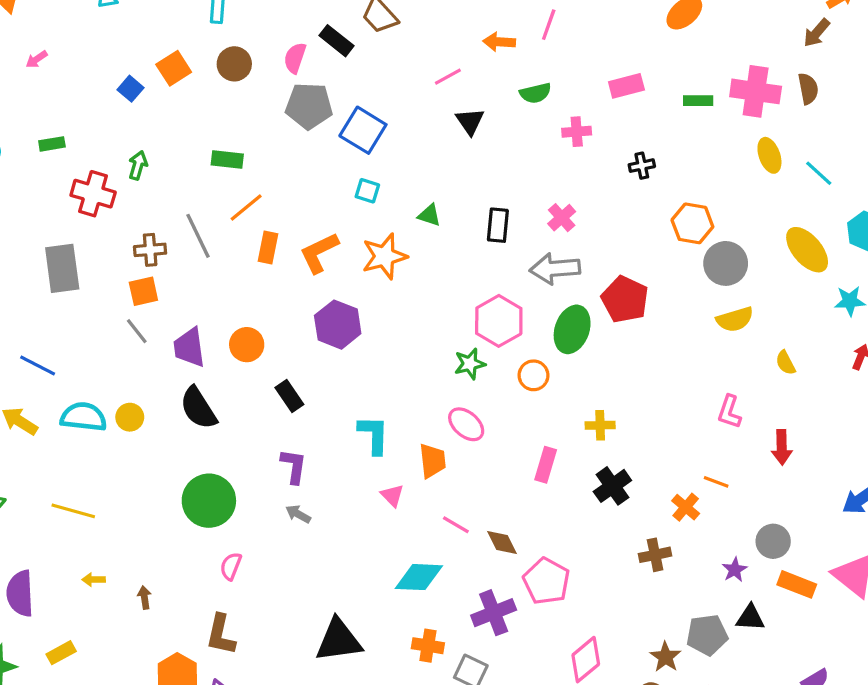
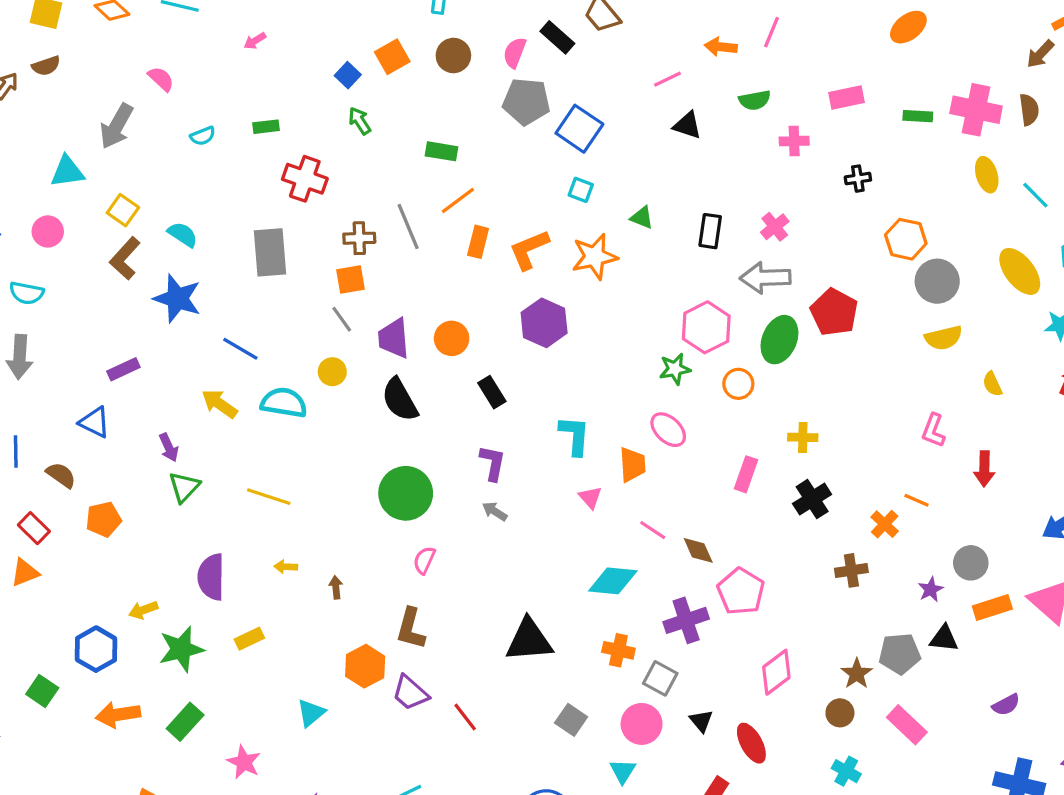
black triangle: (470, 121) -> (687, 125), turned -40
green arrow: (138, 165) -> (360, 121), moved, turned -52
yellow circle: (130, 417) -> (332, 372), moved
orange rectangle: (797, 584) -> (992, 608), turned -42

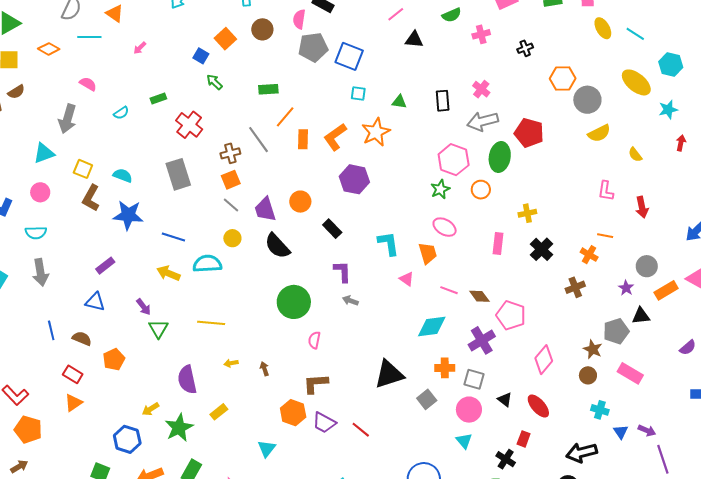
red cross: (305, 179) -> (189, 125), turned 32
brown L-shape: (411, 629) -> (316, 383), turned 84
gray square: (571, 720) -> (427, 399), moved, turned 30

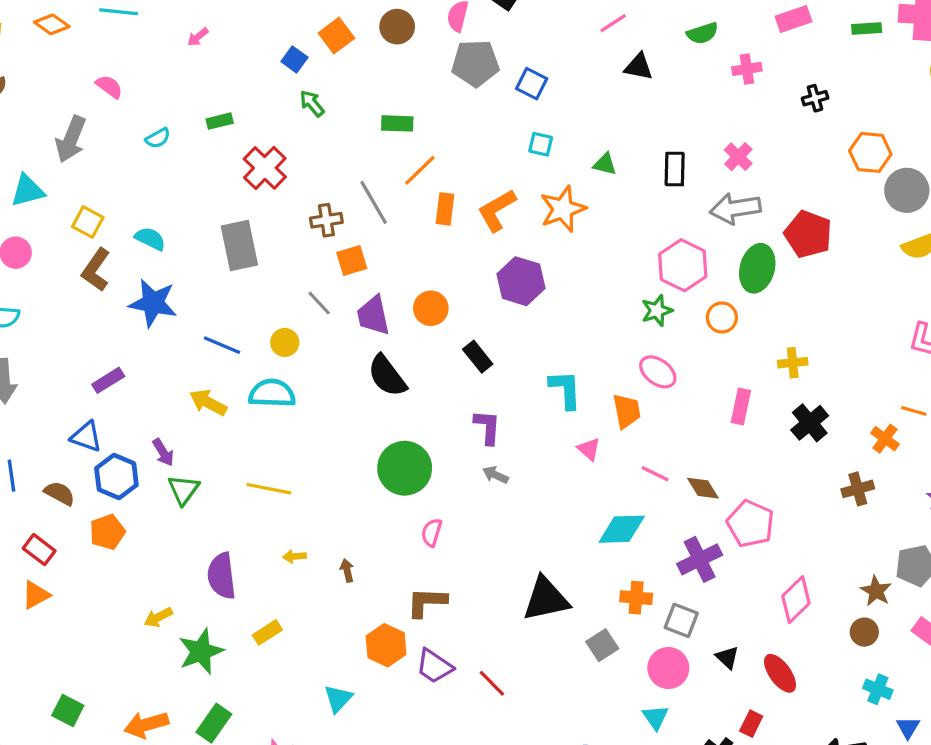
blue square: (349, 56) -> (532, 84), size x0.7
orange square: (231, 180) -> (352, 260), moved
yellow circle: (232, 238) -> (285, 342), moved
blue hexagon: (127, 439) -> (116, 477), moved

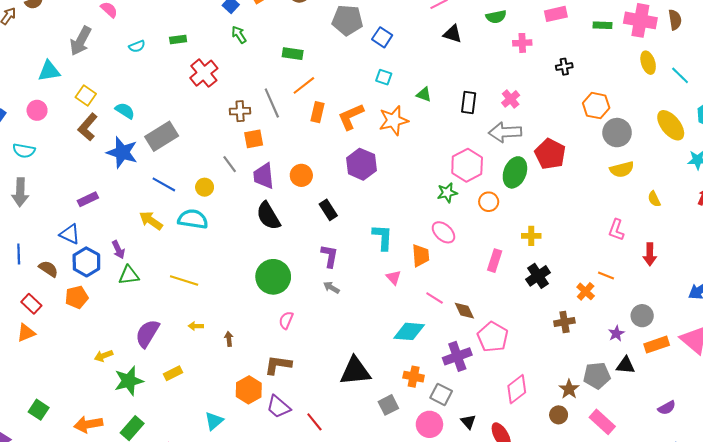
gray rectangle: (239, 246) -> (162, 136), moved, turned 64
green triangle: (183, 490) -> (129, 275), turned 40
purple semicircle: (222, 576) -> (147, 333), turned 32

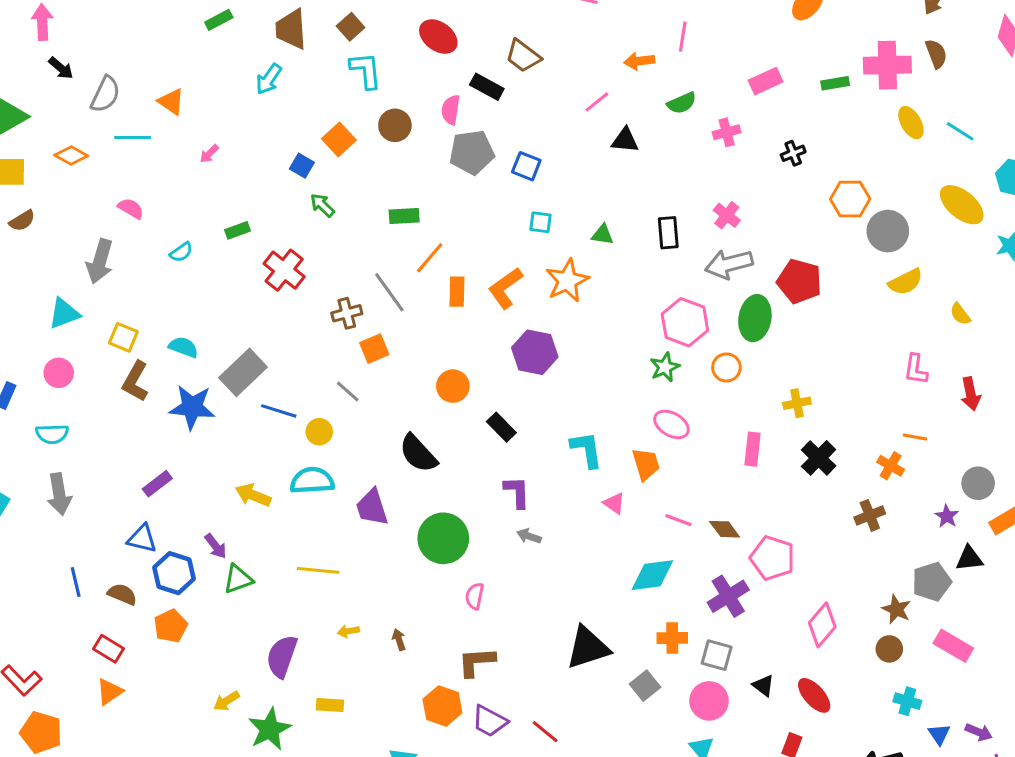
purple trapezoid: (264, 176) -> (372, 507), moved
blue line: (164, 184) -> (279, 411), moved
yellow rectangle: (173, 373) -> (330, 705), turned 42

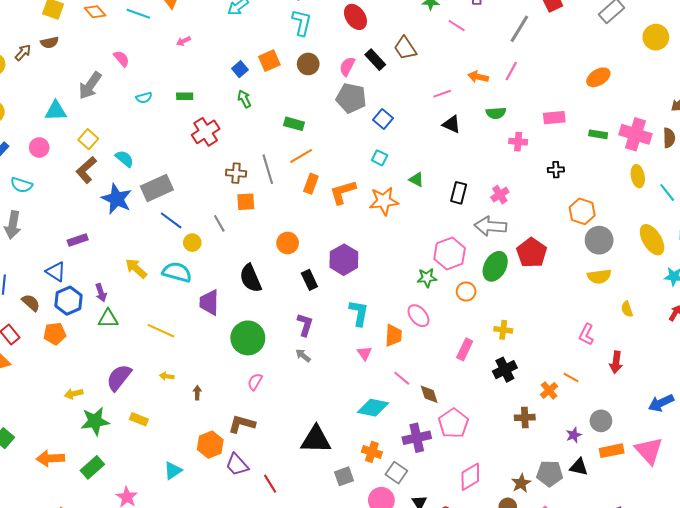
purple hexagon: (535, 352) -> (344, 260), moved

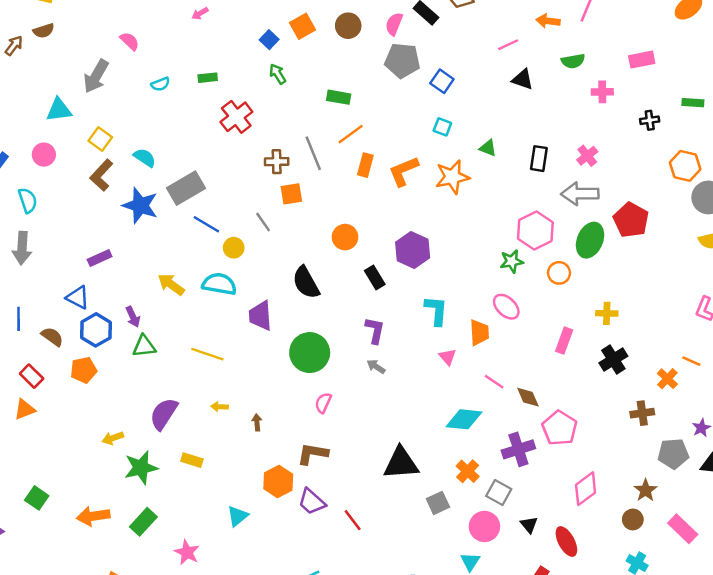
green rectangle: (598, 134) -> (693, 103), moved
cyan semicircle: (22, 185) -> (28, 200), turned -120
orange cross: (372, 452) -> (468, 471), turned 30
gray pentagon: (550, 473) -> (673, 454), moved

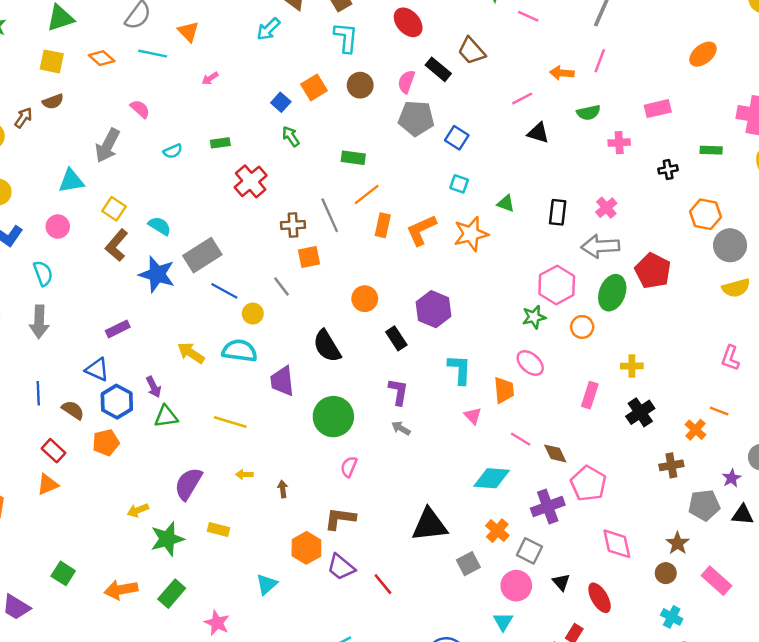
pink diamond: (586, 489) -> (617, 544), turned -64

